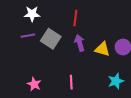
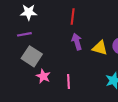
gray square: (51, 39) -> (32, 56), moved
pink star: (34, 84) -> (43, 76), moved

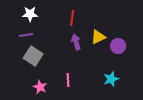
yellow triangle: (100, 48) -> (98, 37), moved, turned -42
pink star: (43, 76) -> (40, 87), moved

